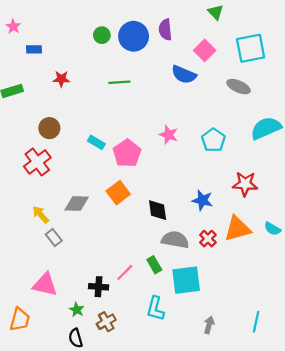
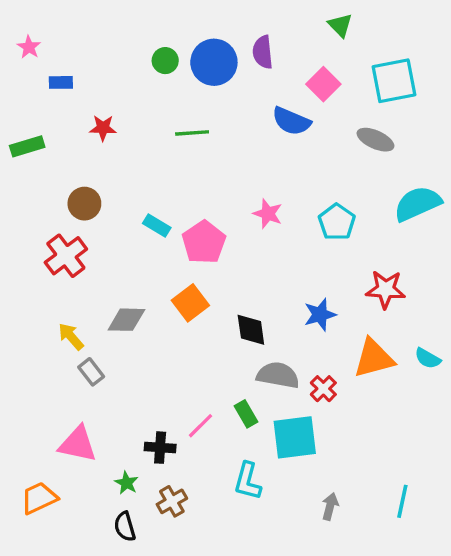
blue star: (202, 200) -> (320, 315), turned -30
red cross: (208, 239) -> (323, 389), moved
orange trapezoid: (20, 320) -> (39, 498), turned -130

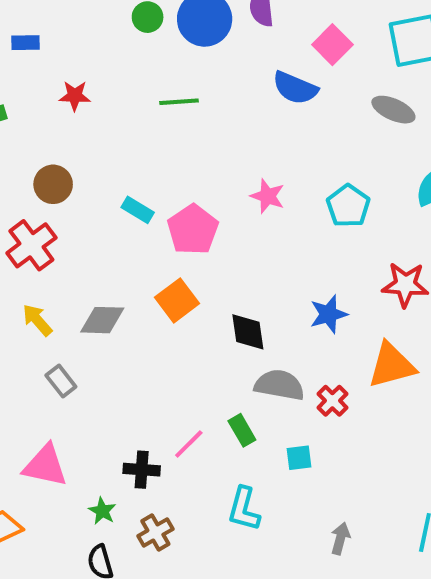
yellow arrow: (71, 336) -> (37, 320), moved
cyan square: (295, 437) -> (299, 458), size x0.5

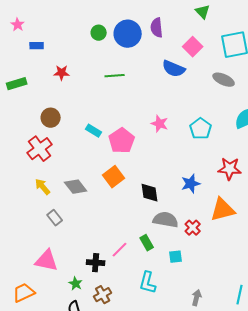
gray diamond: (102, 320) -> (76, 187), turned 50

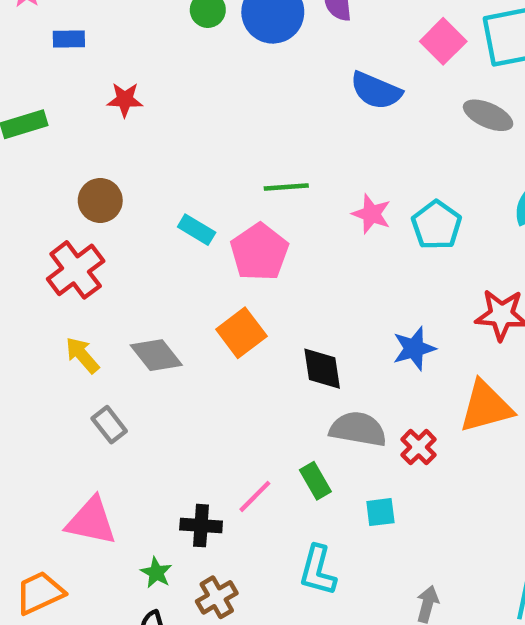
pink square: (193, 47) -> (443, 41), moved
green line: (115, 76) -> (286, 187), moved
pink star: (160, 124) -> (371, 214), moved

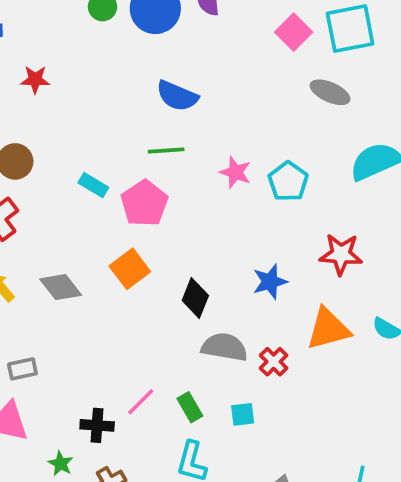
blue semicircle: (376, 91) -> (177, 96), moved
black diamond: (322, 369) -> (195, 298), turned 30
gray rectangle: (109, 425) -> (22, 369), moved, turned -64
green rectangle: (315, 481) -> (190, 407), moved

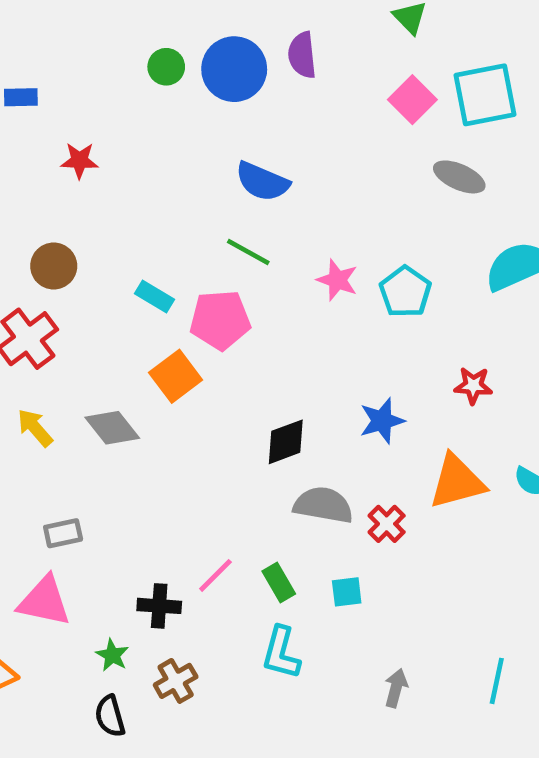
green line: (166, 151) -> (248, 252), turned 33
pink pentagon: (144, 203) -> (220, 320), turned 30
red star: (341, 254) -> (473, 386), size x0.7
orange square: (130, 269) -> (176, 376), moved
black diamond: (195, 298) -> (286, 442), turned 48

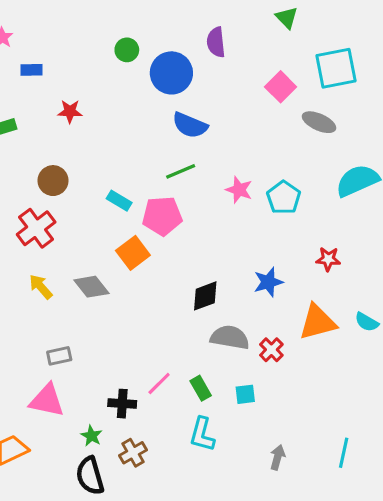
blue circle: (234, 69) -> (171, 73), moved
pink square: (412, 100) -> (281, 87), moved
green line: (248, 252) -> (181, 171), turned -52
black semicircle: (110, 716) -> (90, 476), size x1.4

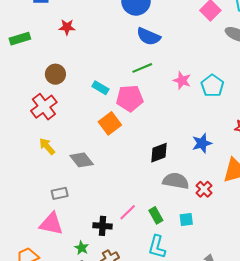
gray diamond: (91, 287) -> (82, 160), moved

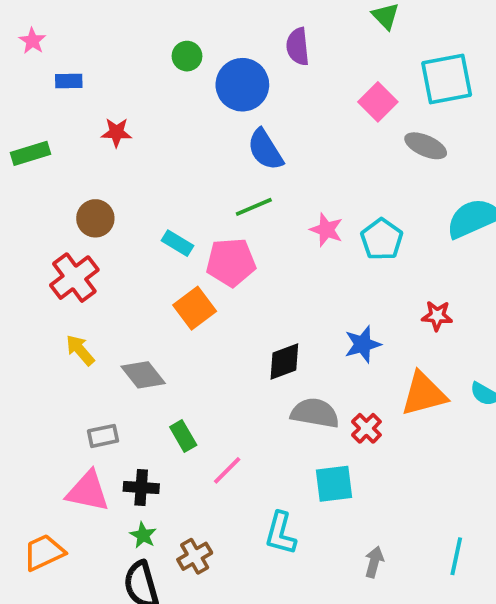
blue semicircle: (149, 37) -> (265, 150), turned 35
green rectangle: (156, 215) -> (183, 436), moved
cyan square: (186, 220) -> (334, 484), size x1.5
black cross: (103, 226) -> (141, 488), moved

